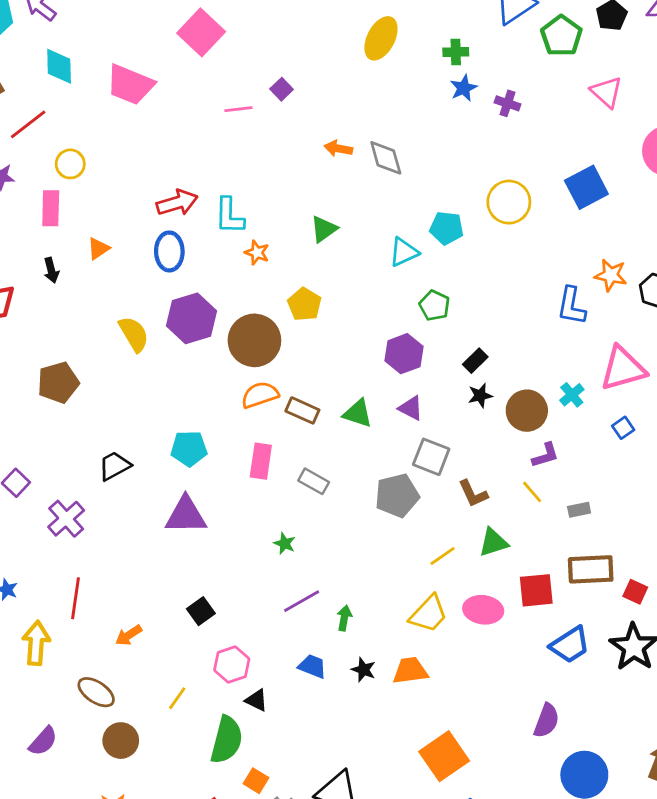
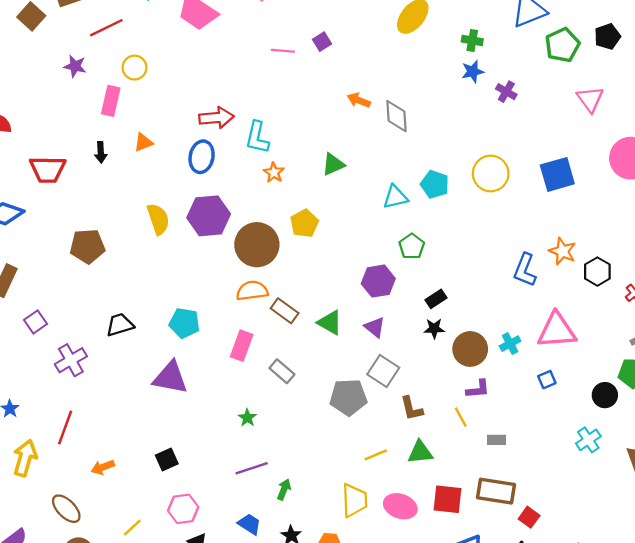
yellow trapezoid: (429, 614) -> (354, 500), turned -57

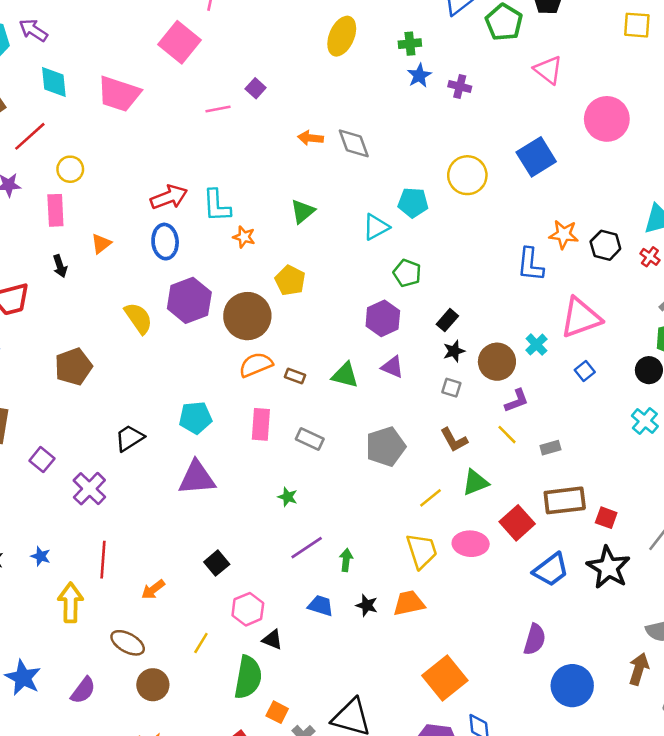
brown rectangle: (285, 311) -> (295, 376), size x0.7
gray square: (383, 371) -> (451, 388), moved, size x0.6
red square: (447, 499) -> (517, 523), turned -32

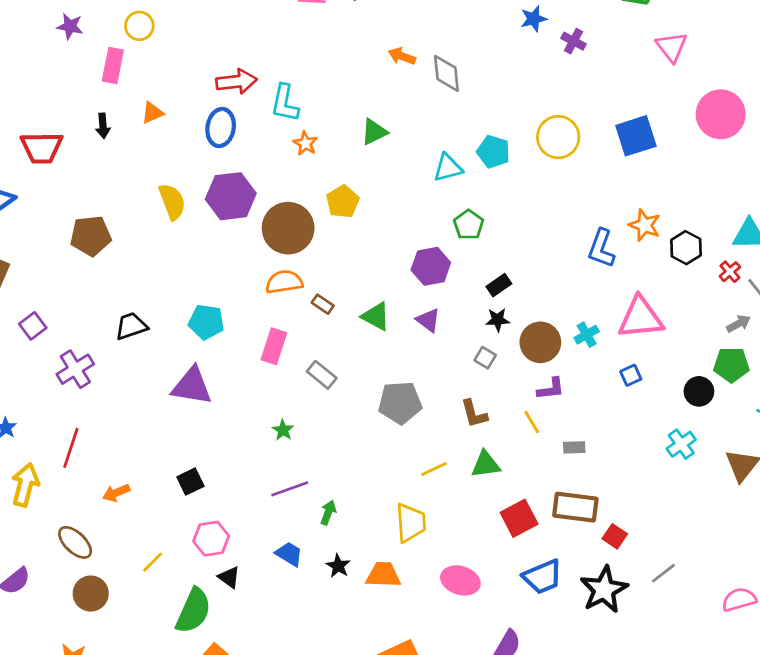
pink ellipse: (471, 544) -> (460, 580), moved

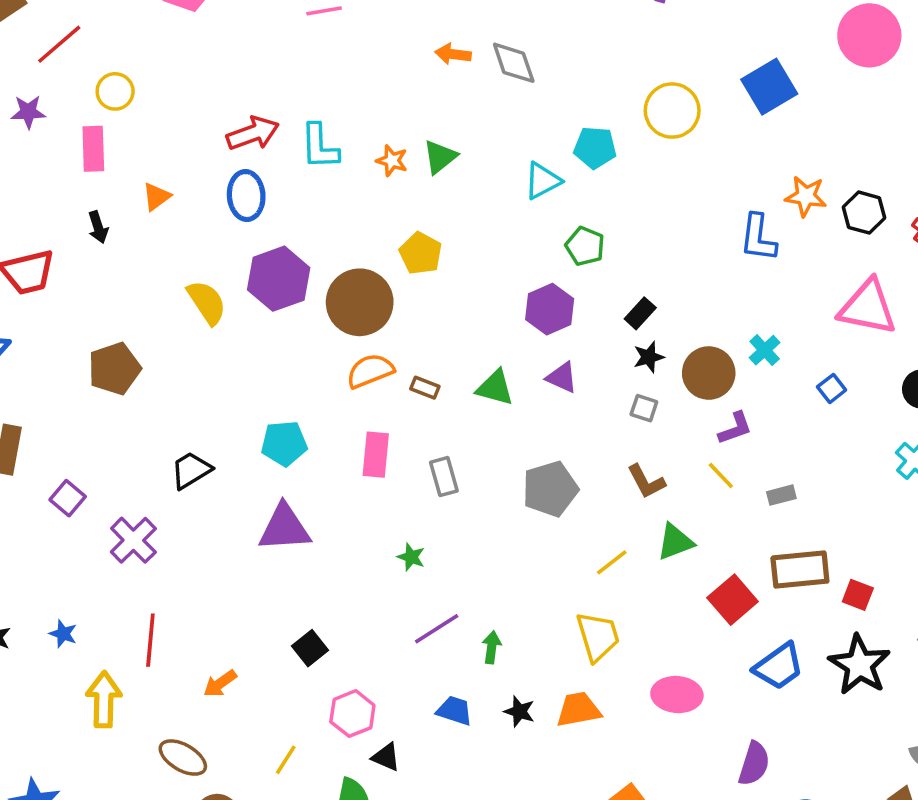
orange star: (305, 143) -> (392, 161), moved
pink triangle: (641, 318) -> (868, 307), moved, turned 30
gray rectangle: (322, 375) -> (444, 477), turned 48

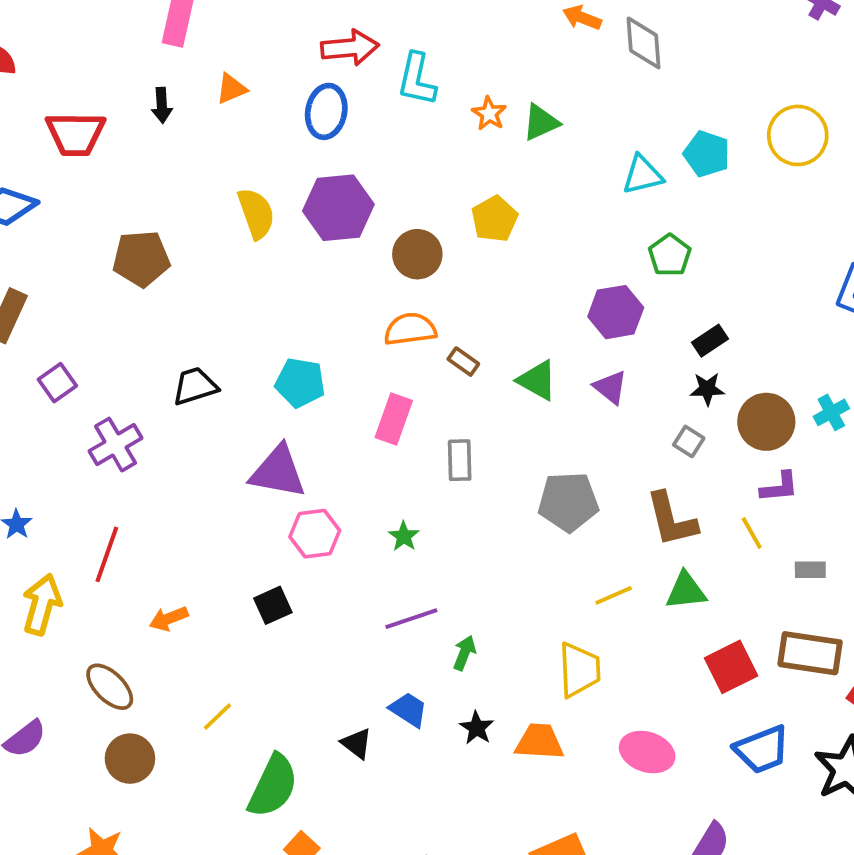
brown circle: (360, 302) -> (417, 254), size x0.7
brown L-shape: (646, 482) -> (671, 519), size x1.4
pink hexagon: (352, 714) -> (315, 534), moved
black triangle: (386, 757) -> (357, 743), moved

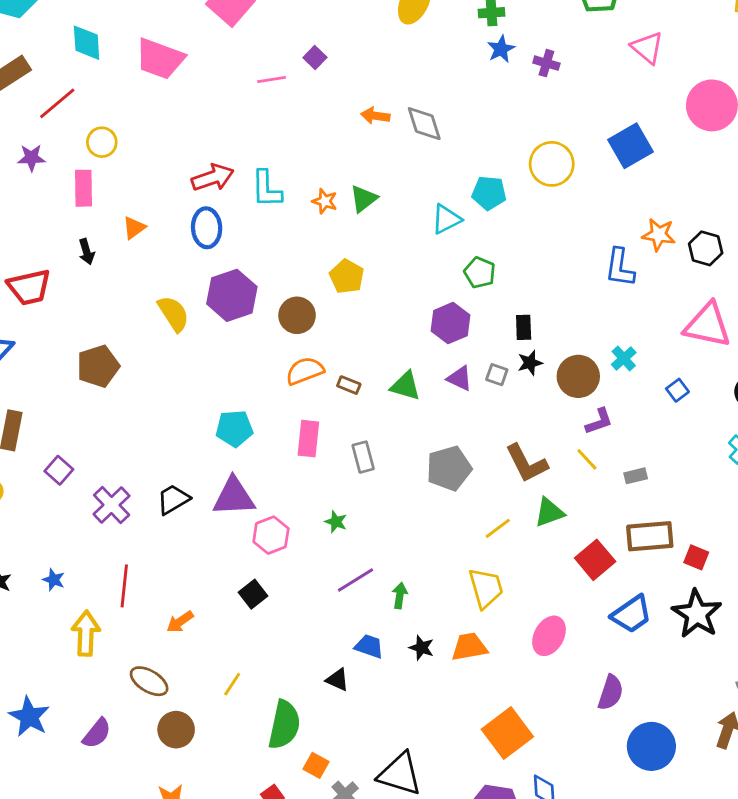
black rectangle: (710, 341) -> (524, 327), turned -45
black trapezoid: (195, 386) -> (173, 499), moved
gray square: (689, 441) -> (497, 375), moved
pink ellipse: (647, 752) -> (549, 636), turned -66

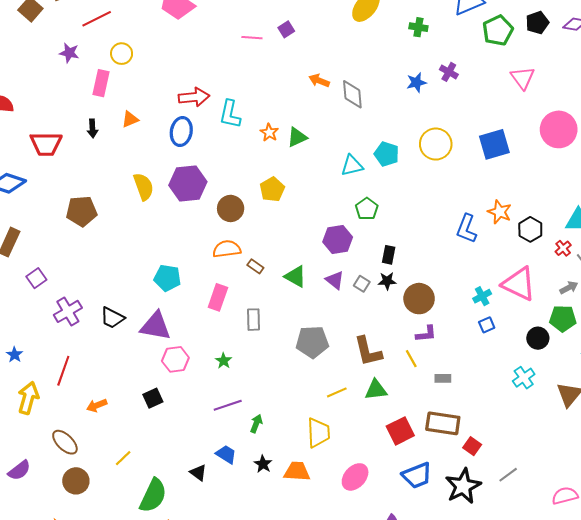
blue star: (501, 49) -> (416, 82), moved
cyan cross: (624, 358) -> (482, 296), moved
black trapezoid: (173, 499) -> (112, 318), turned -135

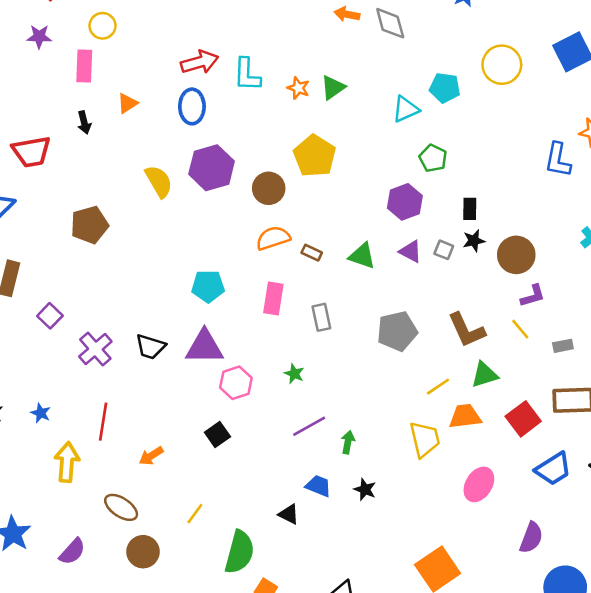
yellow pentagon: (272, 189) -> (315, 156), size x1.4
orange trapezoid: (297, 471) -> (465, 416), moved

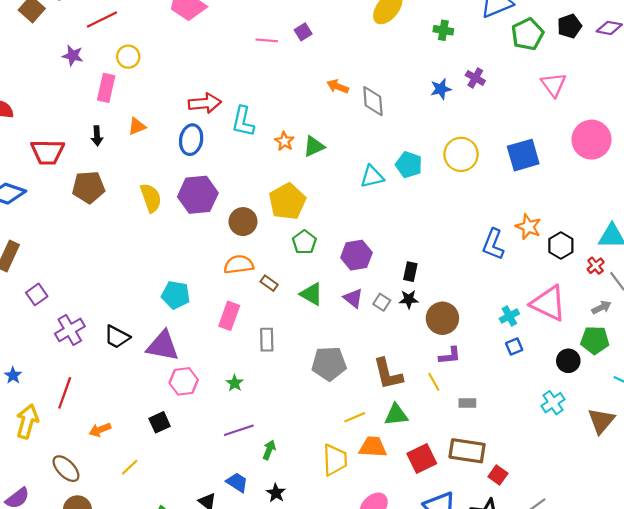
green pentagon: (433, 158) -> (304, 242), moved
brown pentagon: (89, 225) -> (89, 187), moved
yellow line: (195, 514) -> (130, 467), moved

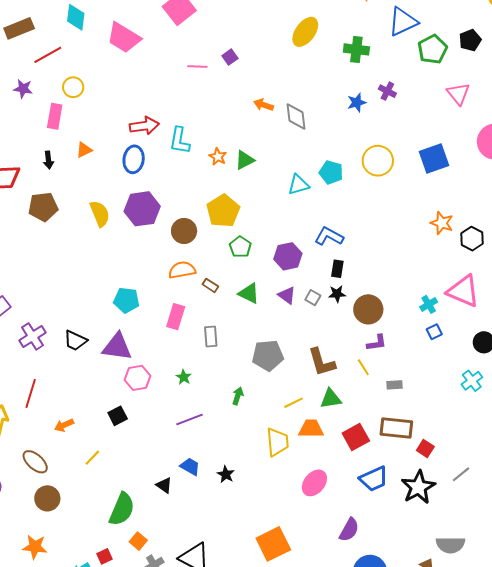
green cross: (443, 30) -> (356, 49), size x1.4
blue L-shape: (493, 244) -> (329, 236), moved, turned 100
green arrow: (269, 450) -> (238, 396), moved

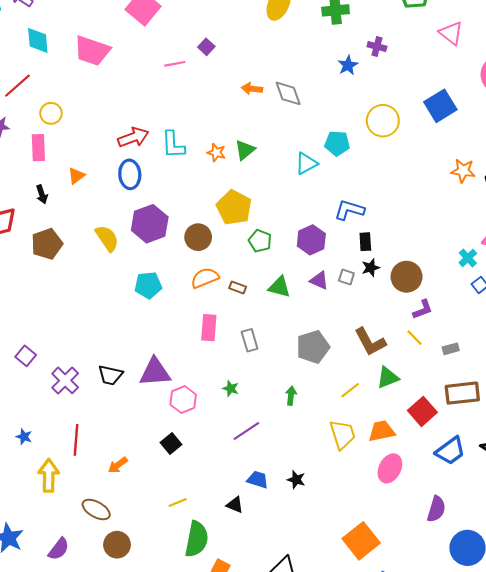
cyan pentagon: (126, 300) -> (148, 285), moved
orange trapezoid: (311, 429) -> (382, 431), moved
yellow line: (92, 458) -> (178, 502), moved, turned 36

